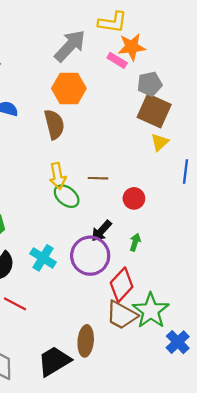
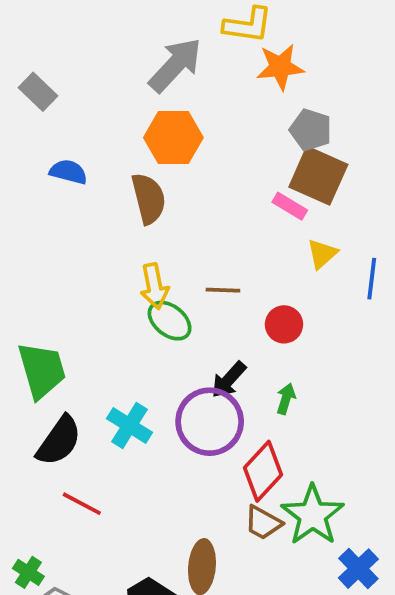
pink rectangle: (117, 60) -> (290, 206), moved
gray pentagon: (150, 84) -> (311, 130), turned 30
yellow triangle: (160, 142) -> (322, 254), moved
brown trapezoid: (122, 315) -> (263, 523), size x0.7

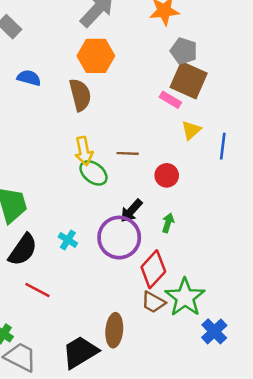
cyan cross: (130, 425) -> (68, 240), size x0.7

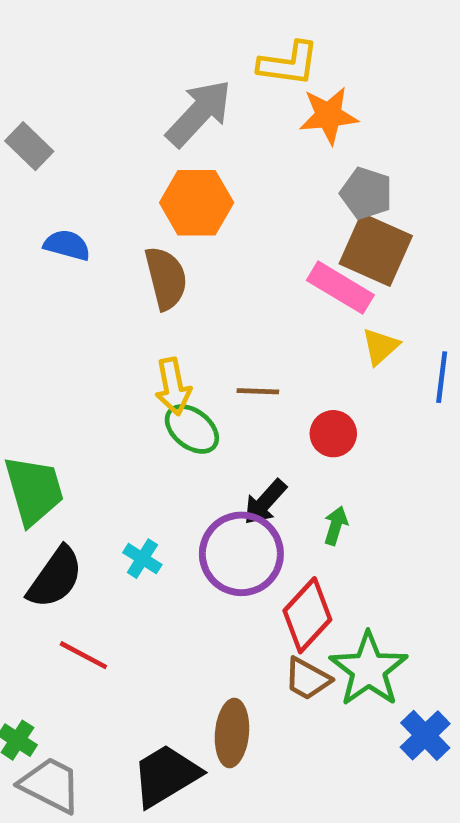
pink rectangle: (170, 100) -> (340, 288), size x1.5

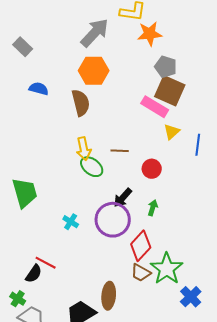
black semicircle: (55, 577) -> (34, 274), moved, size x0.7

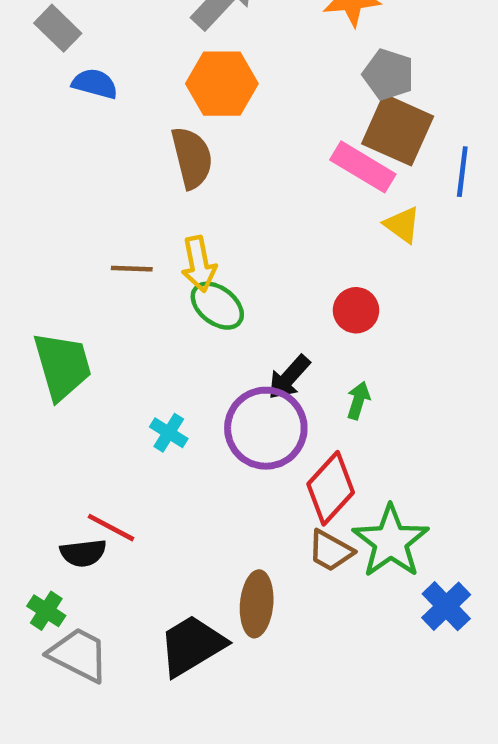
blue semicircle: (39, 89) -> (95, 84), moved
yellow triangle: (172, 132) -> (402, 225), turned -42
blue line: (198, 145) -> (462, 172), moved
brown line: (120, 151) -> (132, 269), moved
black semicircle: (34, 274) -> (83, 553), turned 48

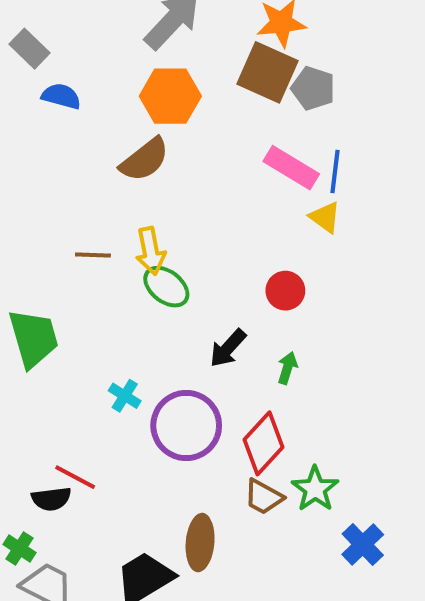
brown square: (398, 130) -> (268, 72), moved
brown semicircle: (192, 158) -> (145, 160), turned 66
blue line: (462, 172) -> (335, 172), moved
purple circle: (266, 428) -> (186, 425), moved
green star: (391, 541) -> (315, 489), size x0.7

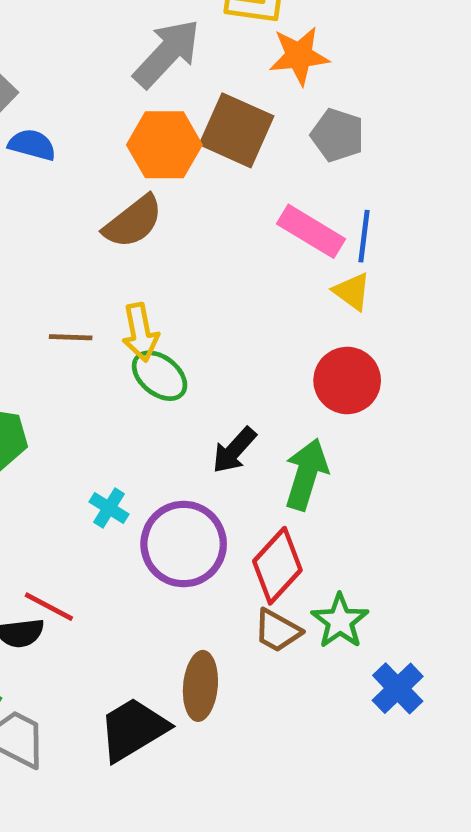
brown square: (268, 72) -> (237, 130), moved
red circle: (285, 291) -> (347, 380), moved, size x1.4
green arrow: (287, 368) -> (306, 474), size x1.8

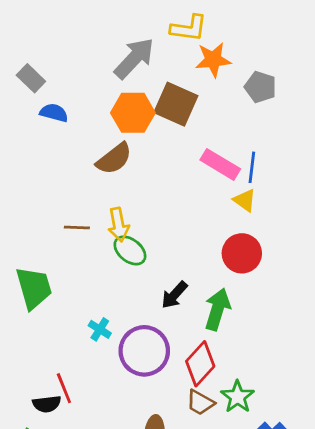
gray pentagon: (338, 135) -> (260, 87), moved
red line: (49, 607) -> (64, 388), turned 40

